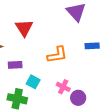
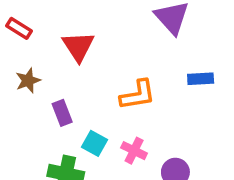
purple rectangle: (15, 65) -> (62, 113), turned 72
pink cross: (63, 87) -> (134, 151), moved

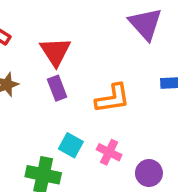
purple rectangle: (62, 113) -> (57, 88), moved

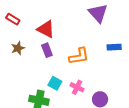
red triangle: (55, 52) -> (46, 29), turned -30

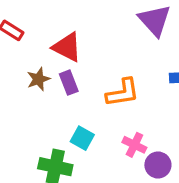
brown star: (18, 48) -> (38, 79), moved
pink cross: (77, 87) -> (134, 145), moved

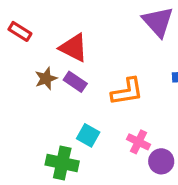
purple rectangle: (69, 83) -> (75, 82), turned -35

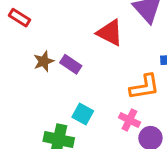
red triangle: (74, 48) -> (110, 33), moved
orange L-shape: (127, 92) -> (144, 87), moved

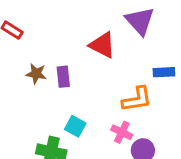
brown star: (44, 61) -> (36, 74), turned 30
purple rectangle: (71, 64) -> (63, 77), turned 50

